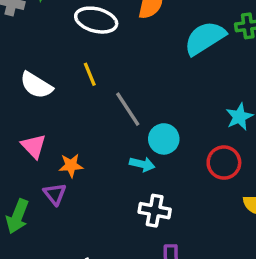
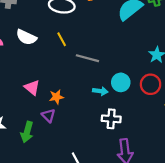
white semicircle: (36, 85) -> (26, 37), moved
gray line: (128, 109) -> (87, 58), turned -35
cyan circle: (164, 139) -> (121, 82), moved

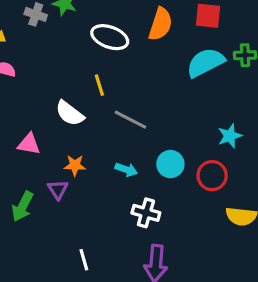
white semicircle: (26, 37) -> (70, 113), moved
pink triangle: (32, 88) -> (29, 144), moved, turned -42
cyan arrow: (100, 91) -> (126, 170), moved

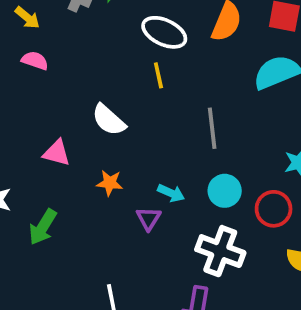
yellow line: (99, 85) -> (158, 75), moved
gray line: (130, 120) -> (212, 128), moved, turned 52
purple triangle: (58, 189) -> (149, 219), moved
white cross: (146, 213) -> (220, 251), moved, size x1.4

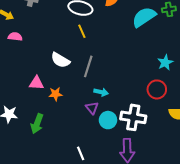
gray line: (212, 128) -> (88, 66), moved, turned 35
orange star: (110, 183) -> (55, 94), moved
cyan circle: (225, 191) -> (108, 120), moved

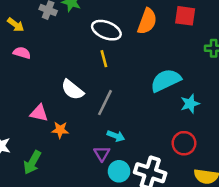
cyan semicircle: (144, 17) -> (166, 80), moved
cyan star: (165, 62) -> (190, 104), moved

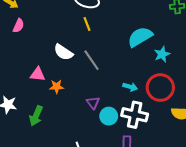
pink semicircle: (22, 53) -> (18, 26), turned 104
gray line: (105, 103) -> (92, 60), turned -55
cyan arrow: (116, 136) -> (130, 87), moved
red circle: (184, 143) -> (160, 88), size x1.4

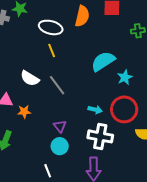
cyan circle: (109, 116) -> (60, 146), moved

